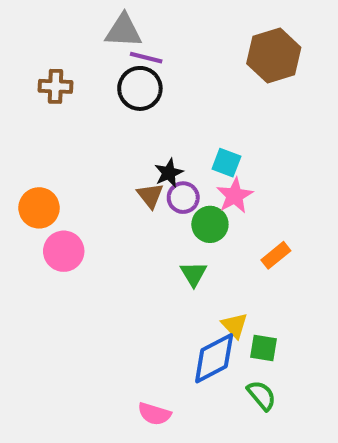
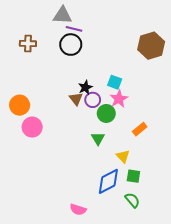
brown hexagon: (274, 55) -> (151, 46), moved
yellow triangle: (235, 325) -> (123, 156), moved

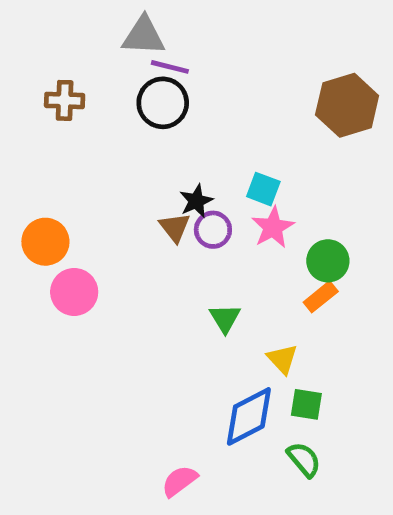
green circle: (106, 113) -> (328, 261), moved
pink semicircle: (78, 210) -> (179, 481), turned 126

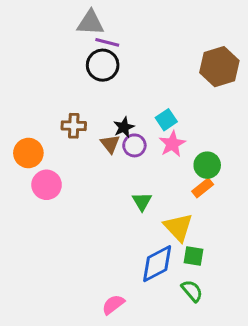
brown cross: (65, 100) -> (74, 126), moved
cyan square: (263, 189) -> (166, 120), turned 35
yellow triangle: (282, 359) -> (178, 227), size x1.5

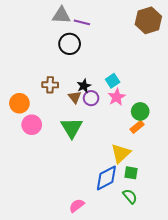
purple line: (107, 42) -> (82, 22), moved
brown hexagon: (219, 67) -> (148, 20), moved
green triangle: (142, 201) -> (72, 128), moved, size x1.6
yellow triangle: (178, 227) -> (121, 153), turned 30

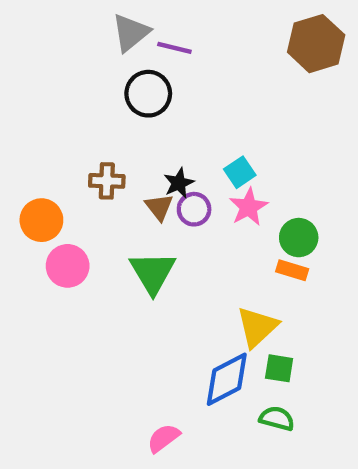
gray triangle: (61, 15) -> (131, 33), turned -42
orange rectangle: (137, 127) -> (292, 270), turned 56
green semicircle: (130, 196) -> (277, 418), turned -35

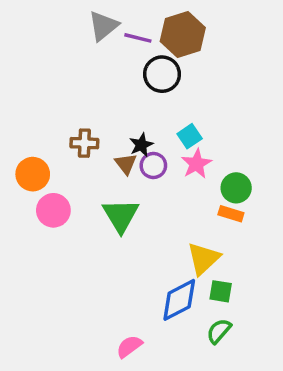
brown hexagon: (316, 44) -> (183, 34), moved
black circle: (148, 94) -> (162, 74), moved
green semicircle: (277, 418) -> (219, 331), turned -64

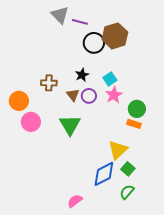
gray triangle: (103, 26) -> (60, 15), turned -36
brown hexagon: (183, 34) -> (115, 36), moved
black star: (141, 145) -> (82, 75), moved
green square: (221, 291) -> (128, 169), turned 32

